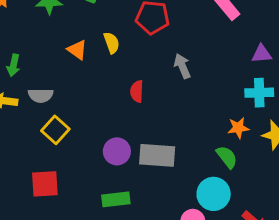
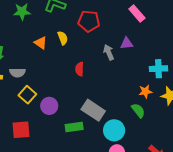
purple triangle: (262, 54) -> (127, 43), moved
purple circle: (117, 151) -> (49, 106), moved
gray rectangle: (157, 155) -> (93, 110), turned 30
cyan circle: (214, 194) -> (114, 130), moved
green rectangle: (116, 199) -> (74, 127), moved

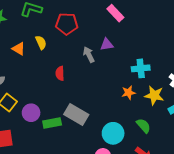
green semicircle: (138, 110) -> (143, 126), moved
green rectangle: (74, 127) -> (52, 123), moved
cyan circle: (114, 130) -> (113, 133), moved

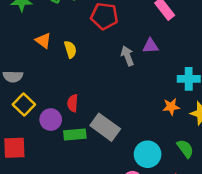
yellow semicircle: (41, 43) -> (70, 49), moved
red semicircle: (60, 73) -> (73, 103), moved

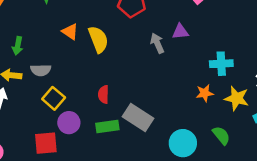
yellow semicircle: (70, 49) -> (98, 39), size x1.5
purple circle: (51, 120) -> (69, 123), moved

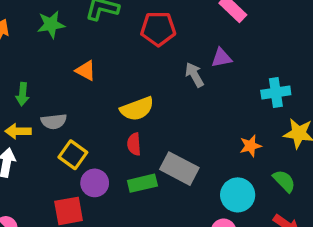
yellow semicircle: (98, 39) -> (137, 109), moved, turned 96
orange star: (205, 93) -> (251, 146), moved

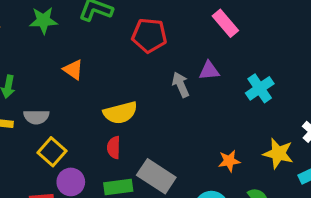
cyan cross: (276, 93) -> (260, 88), moved, turned -32

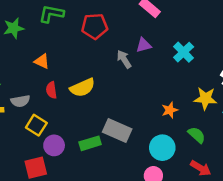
red semicircle: (114, 147) -> (51, 90), moved

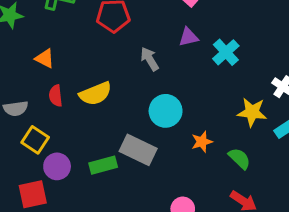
purple triangle: (144, 45) -> (188, 37), moved
orange star: (170, 110) -> (202, 142), moved
cyan circle: (162, 148) -> (166, 111), moved

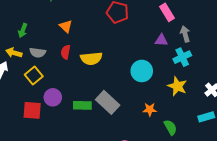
gray arrow: (150, 59) -> (185, 34), moved
cyan circle: (166, 111) -> (142, 71), moved
yellow star: (252, 112) -> (177, 86), moved
yellow square: (35, 140) -> (34, 76), moved

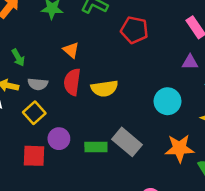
green arrow: (23, 30) -> (18, 58), turned -48
red semicircle: (66, 52) -> (72, 82), size x1.5
orange star: (150, 109) -> (179, 148), size x1.6

